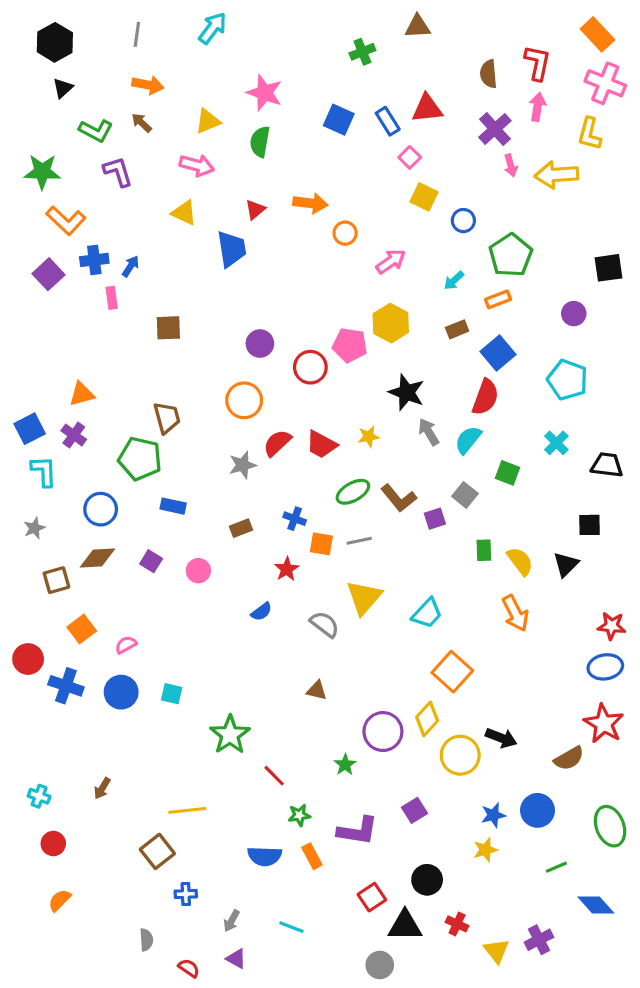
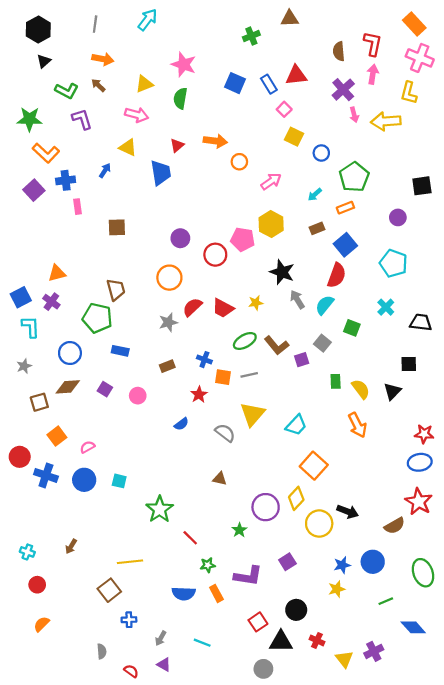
blue arrow: (131, 266) -> (105, 170), moved

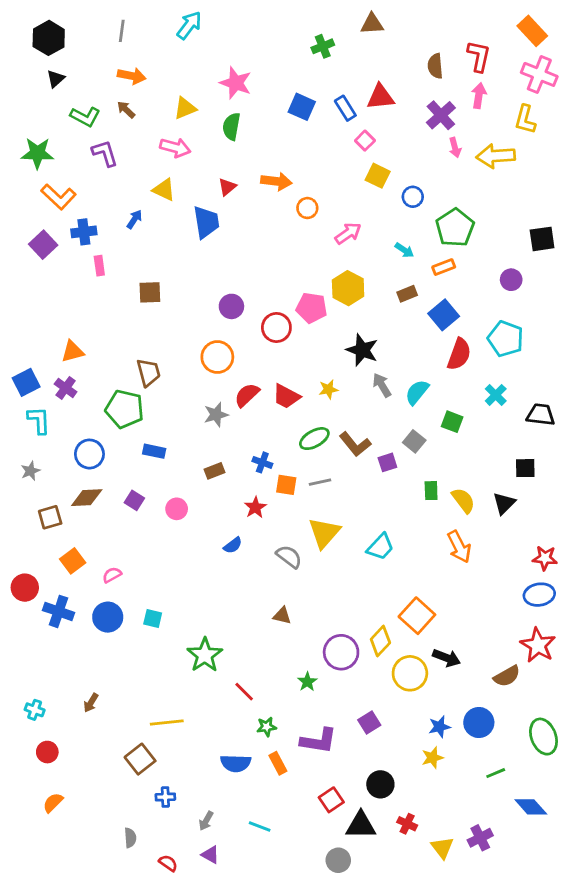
cyan arrow: (315, 195) -> (404, 250), turned -104
red semicircle: (337, 275) -> (459, 354), moved
orange square: (314, 466) -> (417, 616), moved

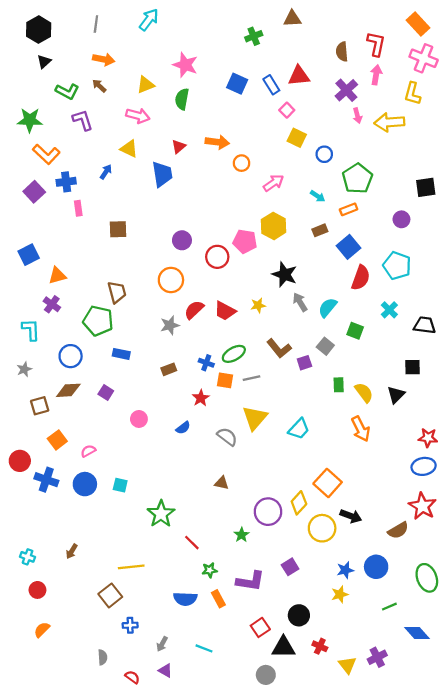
blue square: (26, 382) -> (29, 255), moved
green ellipse: (314, 439) -> (234, 354), moved
pink circle: (177, 509) -> (139, 419), moved

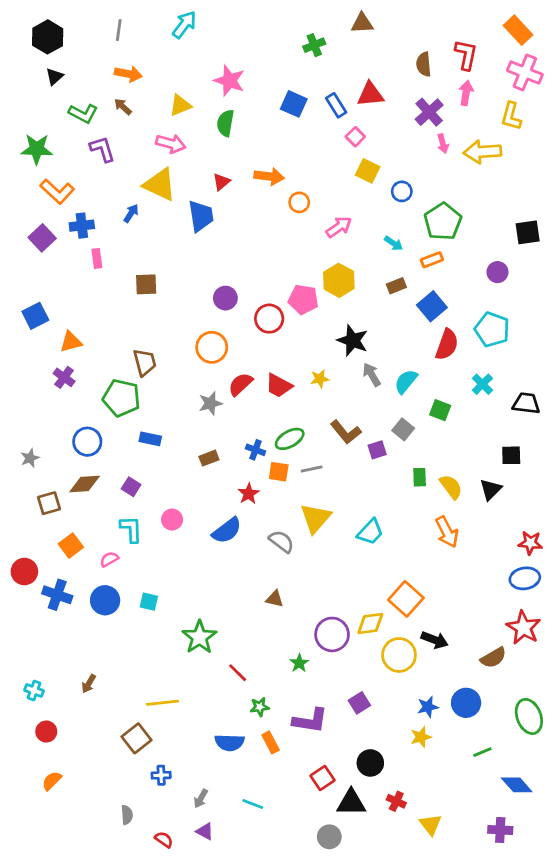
yellow triangle: (129, 149) -> (160, 185), size x1.5
cyan L-shape: (31, 330) -> (131, 529), moved
blue semicircle: (183, 428) -> (227, 531), size x1.6
yellow diamond: (299, 503) -> (370, 623), turned 40
purple cross: (377, 657) -> (500, 830), moved, turned 30

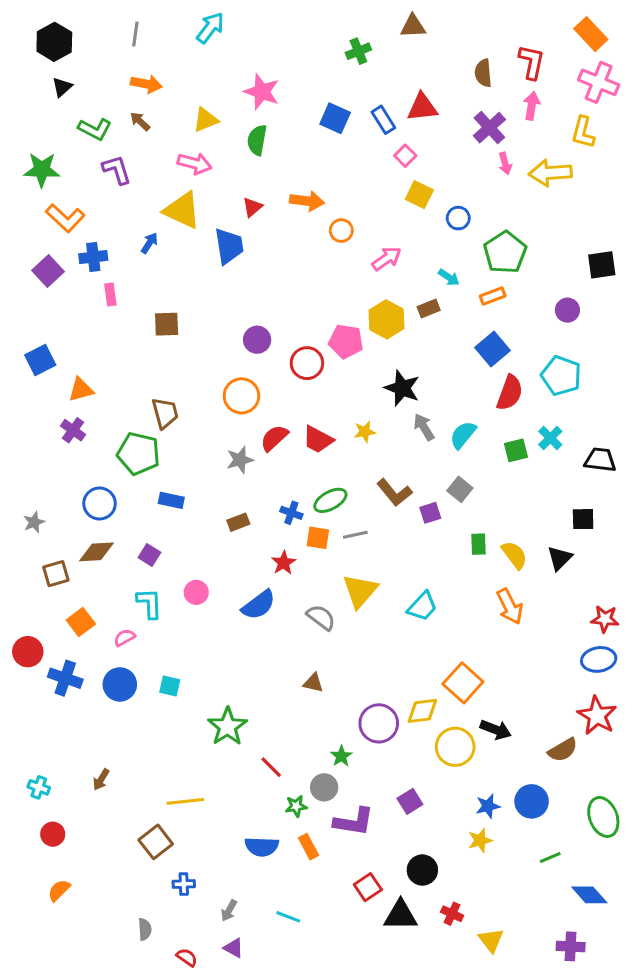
brown rectangle: (396, 286) -> (429, 309), moved
green square: (440, 410) -> (516, 450), moved, turned -35
gray circle: (329, 837) -> (324, 787), moved

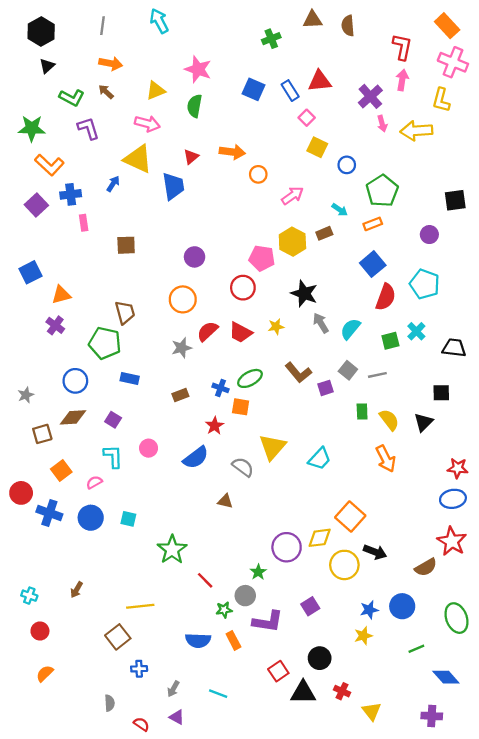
cyan arrow: (210, 28) -> (159, 21), turned -65
brown semicircle: (483, 73) -> (348, 26), moved
red circle: (307, 363) -> (243, 288), moved
gray line: (355, 535) -> (377, 375), moved
brown triangle: (313, 683) -> (225, 501), moved

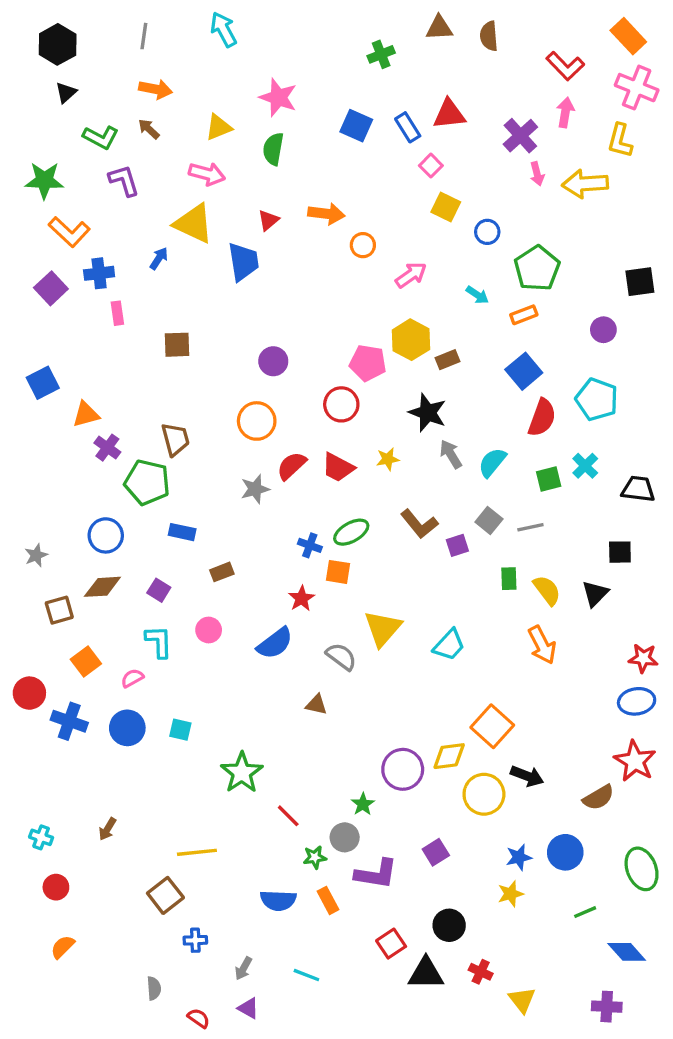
red L-shape: (402, 47) -> (565, 66), turned 124
brown rectangle: (324, 233) -> (447, 360), moved
purple cross: (55, 325) -> (107, 448), moved
brown rectangle: (180, 395) -> (222, 572), moved

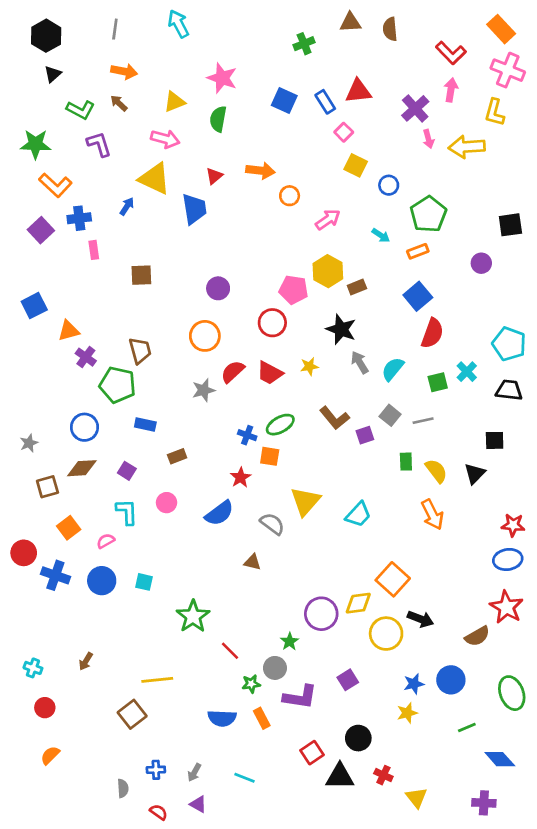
cyan pentagon: (597, 399) -> (509, 344), moved
blue cross: (195, 940) -> (156, 770), moved

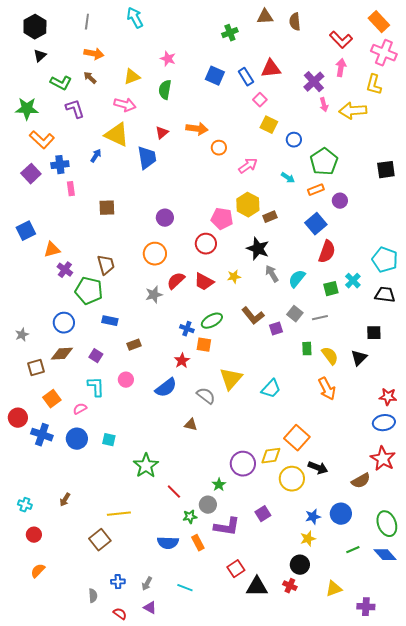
pink star: (222, 78) -> (168, 59), size x0.7
purple circle: (481, 263) -> (340, 201), moved
black circle: (358, 738) -> (300, 565), moved
blue diamond: (500, 759) -> (385, 555), moved
yellow triangle: (416, 798) -> (334, 589), moved, turned 48

